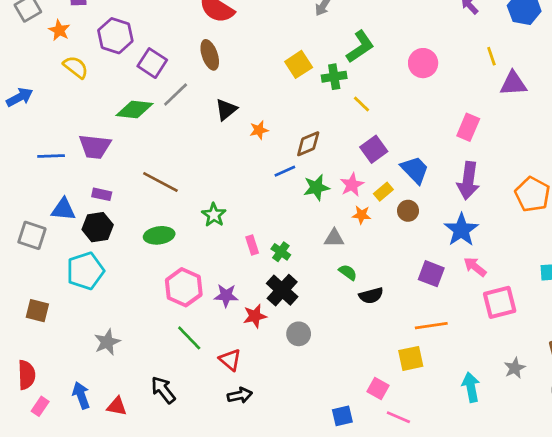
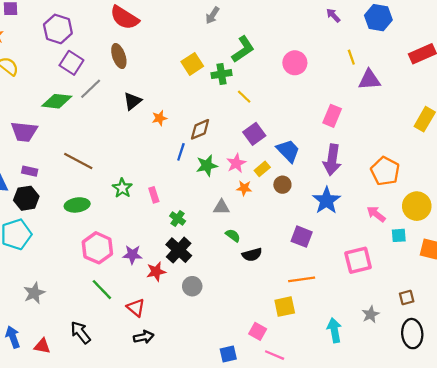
purple hexagon: (115, 36) -> (58, 29), moved
blue line: (285, 171) -> (181, 152), turned -48
pink rectangle: (252, 245) -> (154, 195), moved
pink arrow: (475, 267) -> (376, 214), moved

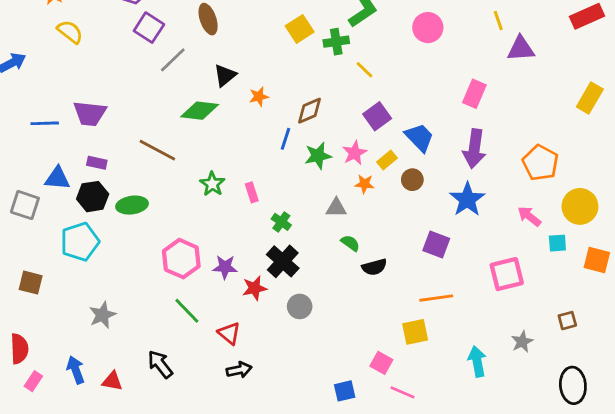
green diamond: (57, 101) -> (200, 111), moved
green ellipse: (77, 205) -> (132, 205), moved
black ellipse: (412, 334) -> (573, 385), moved

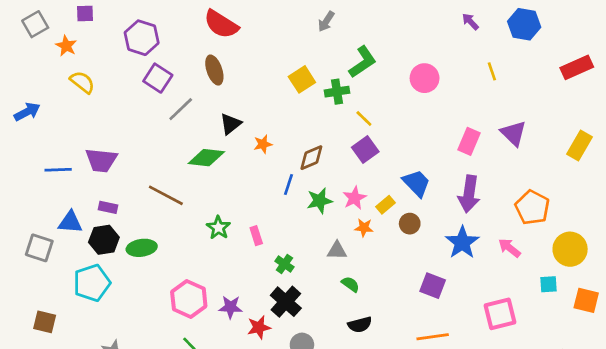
purple triangle: (521, 49) -> (513, 133), moved, turned 48
purple square: (377, 116) -> (365, 149), moved
pink arrow: (529, 216) -> (509, 248), moved
black semicircle: (374, 267) -> (360, 325), moved

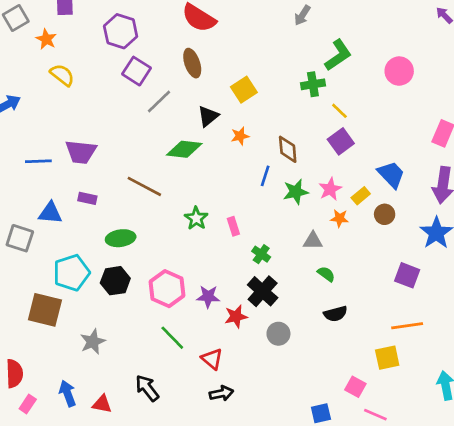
yellow square: (302, 79) -> (244, 90), moved
brown diamond: (311, 158) -> (288, 149), turned -72
black hexagon: (104, 240) -> (115, 281), moved
brown square: (45, 322) -> (45, 310), moved, size x1.5

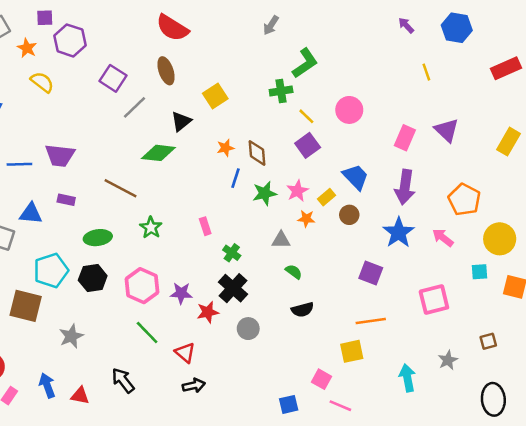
purple hexagon: (121, 31) -> (70, 40), moved
pink circle: (399, 71) -> (349, 110), moved
orange star: (240, 136) -> (225, 148), moved
green star: (196, 218) -> (151, 227), moved

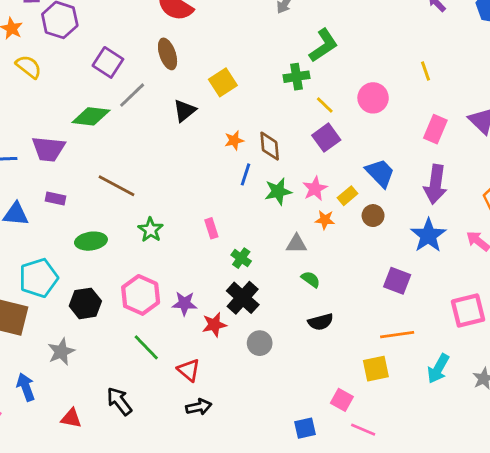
yellow line: (426, 72) -> (425, 71), moved
green diamond: (158, 153) -> (91, 116), moved
black hexagon: (93, 278) -> (85, 303), moved
cyan arrow: (407, 378) -> (438, 369), moved, turned -140
blue arrow: (47, 385) -> (26, 387), moved

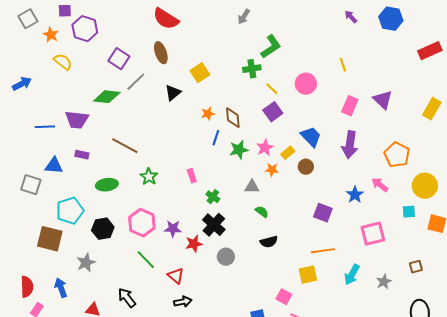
blue star: (428, 235) -> (355, 195), moved, size x0.7

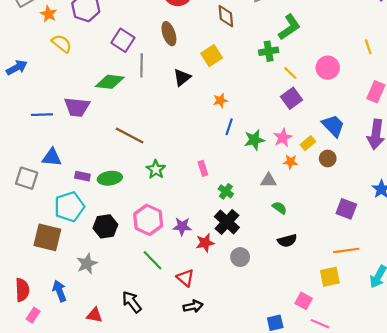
gray line: (136, 82) -> (142, 65), turned -45
brown diamond: (233, 118) -> (226, 16), moved
purple rectangle: (82, 155) -> (82, 176), moved

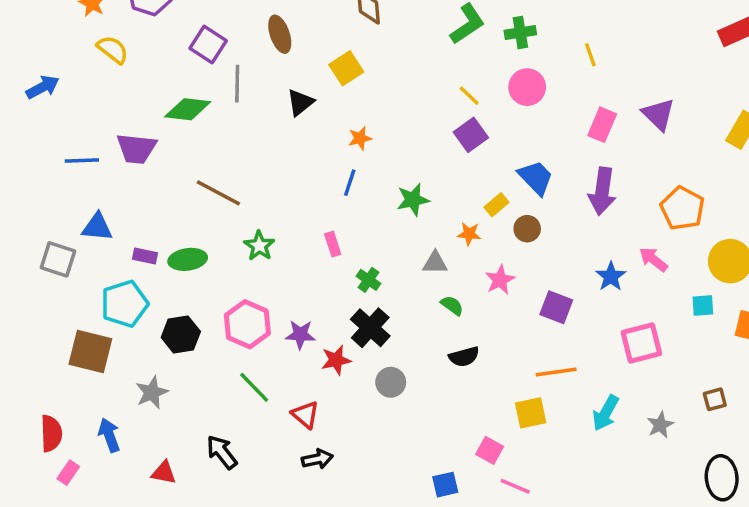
green cross: (269, 51) -> (520, 33), moved
blue line: (229, 127) -> (350, 183), moved
pink star: (283, 138) -> (500, 280), moved

